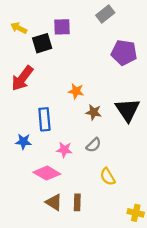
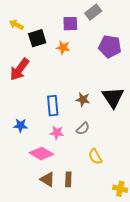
purple square: (62, 27) -> (70, 24), moved
orange star: (76, 91) -> (63, 48), moved
blue rectangle: (44, 119) -> (53, 106), moved

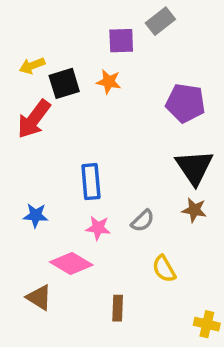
yellow arrow: (16, 25) -> (32, 66), moved, turned -48
black square: (37, 38) -> (64, 83), moved
purple pentagon: (110, 46) -> (185, 103), moved
brown star: (83, 99) -> (194, 210), moved
brown triangle: (48, 179) -> (39, 297), moved

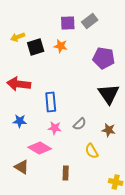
gray rectangle: (160, 21) -> (90, 21), moved
red arrow: (34, 119) -> (19, 84), moved, turned 60
brown star: (194, 210) -> (109, 130), moved

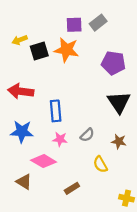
orange star: (61, 46) -> (67, 50), size x1.6
blue star: (20, 121) -> (22, 132), size x1.5
brown rectangle: (66, 173) -> (72, 188), turned 56

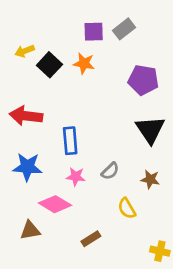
orange star: (67, 50) -> (84, 63), size x0.7
black square: (39, 51) -> (49, 65), turned -30
brown triangle: (24, 182) -> (30, 230), turned -42

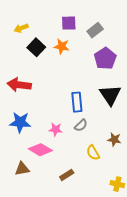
gray rectangle: (124, 29) -> (95, 30), moved
yellow arrow: (25, 51) -> (21, 28), moved
purple pentagon: (143, 80) -> (105, 58), turned 30
blue rectangle: (70, 141) -> (77, 102), moved
brown star: (150, 179) -> (114, 140), moved

